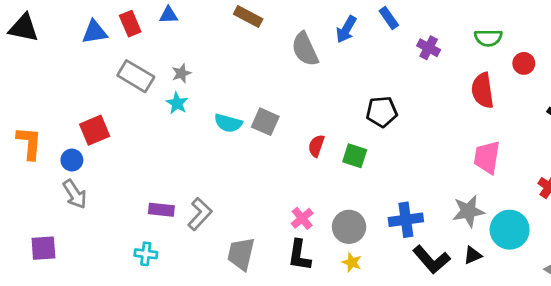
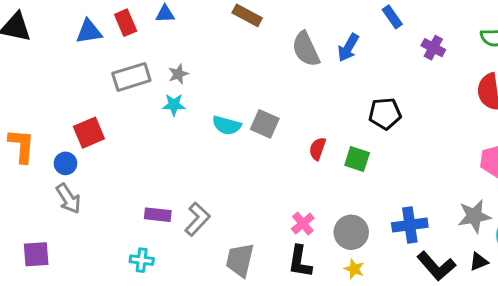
blue arrow: (346, 29) -> (348, 48), moved
gray rectangle: (136, 76) -> (131, 77), turned -48
cyan star: (177, 103) -> (174, 105), turned -30

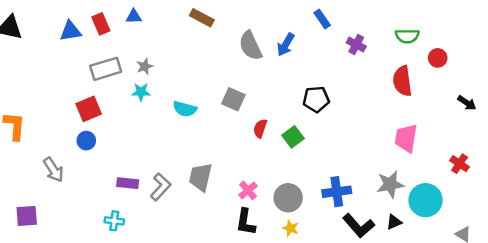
gray square: (265, 124) -> (233, 99), moved
red square: (89, 133) -> (89, 109), moved
green square: (357, 159) -> (293, 137), turned 35
blue circle: (65, 163) -> (86, 141), moved
gray trapezoid: (240, 260) -> (201, 177), moved

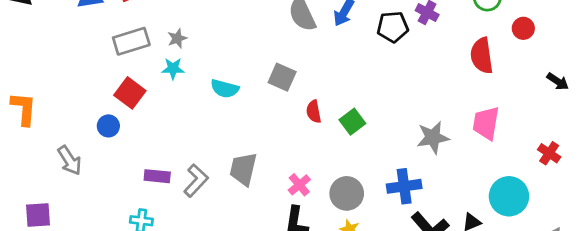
black pentagon: (316, 99) -> (393, 27), moved
red square: (89, 109) -> (130, 93), moved, turned -30
red semicircle: (260, 128) -> (314, 112), turned -30
gray star: (390, 184) -> (433, 137), moved

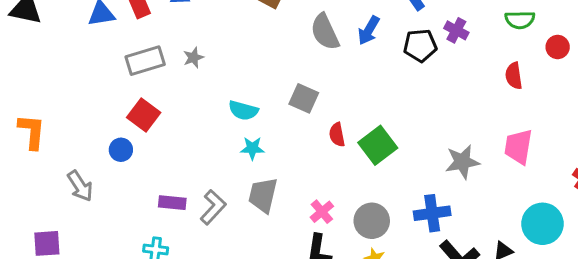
red semicircle: (482, 56) -> (514, 76), size x0.7
cyan star: (173, 69) -> (252, 148), moved
green square: (352, 122) -> (378, 145), size x1.4

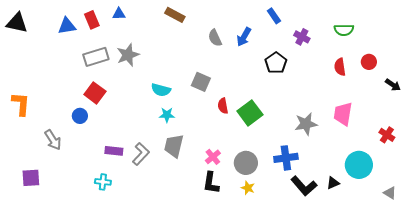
gray semicircle: (325, 32) -> (215, 38), size x0.7
black pentagon: (420, 45) -> (276, 63), moved, turned -30
red circle: (558, 47) -> (369, 62), moved
gray star: (193, 58) -> (128, 55), size x1.6

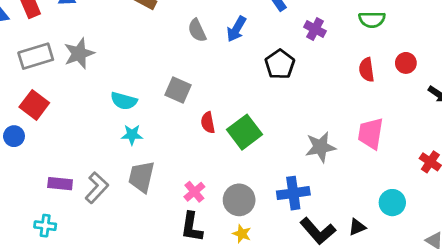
cyan circle: (359, 165) -> (392, 203), size x0.7

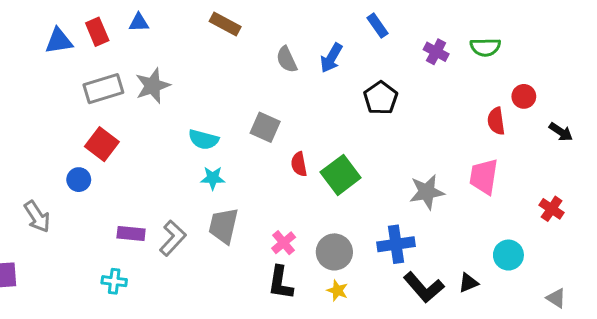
purple cross: (315, 29) -> (436, 52), moved
red semicircle: (367, 70) -> (496, 121), moved

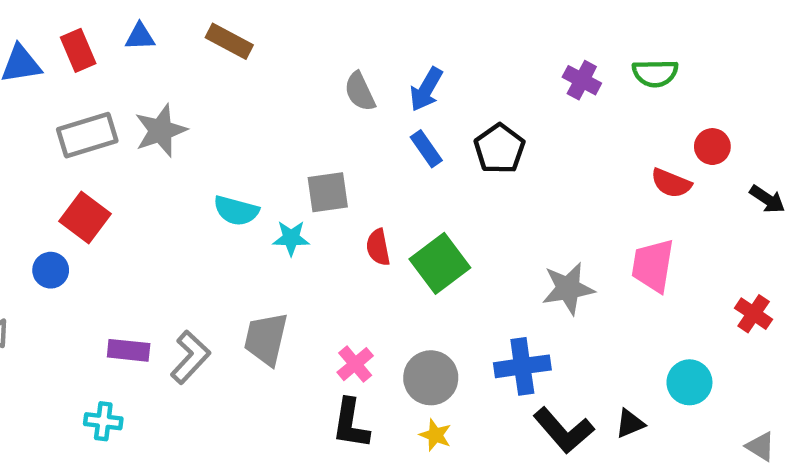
brown rectangle: (225, 24) -> (229, 41), moved
blue rectangle: (378, 26) -> (426, 149), moved
red semicircle: (496, 121) -> (671, 183), turned -60
gray square: (265, 127) -> (328, 192), turned -32
cyan star: (213, 178) -> (291, 238), moved

